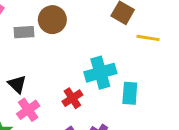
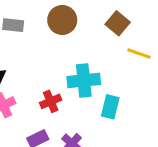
brown circle: (52, 20) -> (62, 20), moved

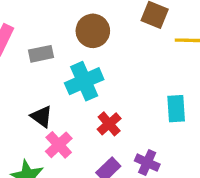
cyan cross: (84, 80) -> (84, 81), moved

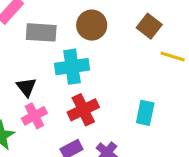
gray rectangle: (41, 54) -> (41, 32), size x1.4
red cross: (109, 124) -> (83, 110), size x1.4

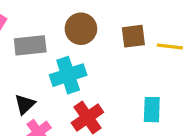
brown square: (149, 26) -> (133, 36), moved, turned -35
black triangle: (26, 87) -> (25, 104), turned 35

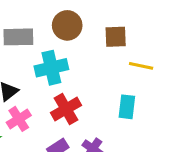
yellow line: (170, 47) -> (141, 66), moved

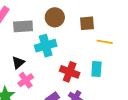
red cross: (66, 109) -> (70, 72), moved, turned -36

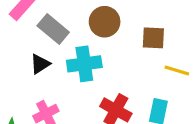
gray rectangle: (23, 26) -> (53, 29), turned 36
black triangle: (18, 63) -> (40, 64), moved

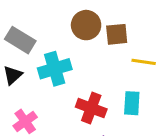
brown circle: (105, 22) -> (86, 25), moved

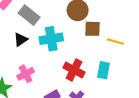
brown square: (117, 34) -> (93, 29), moved

